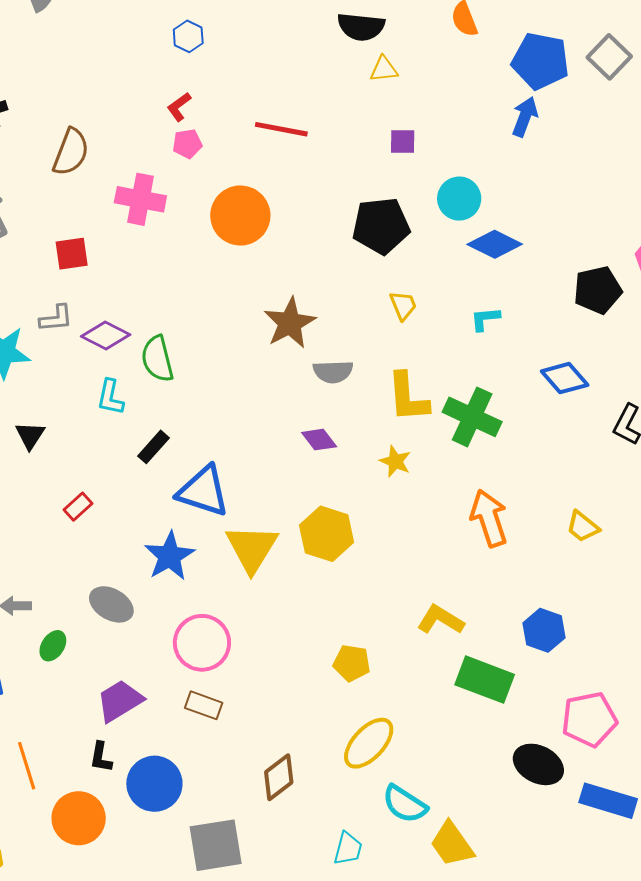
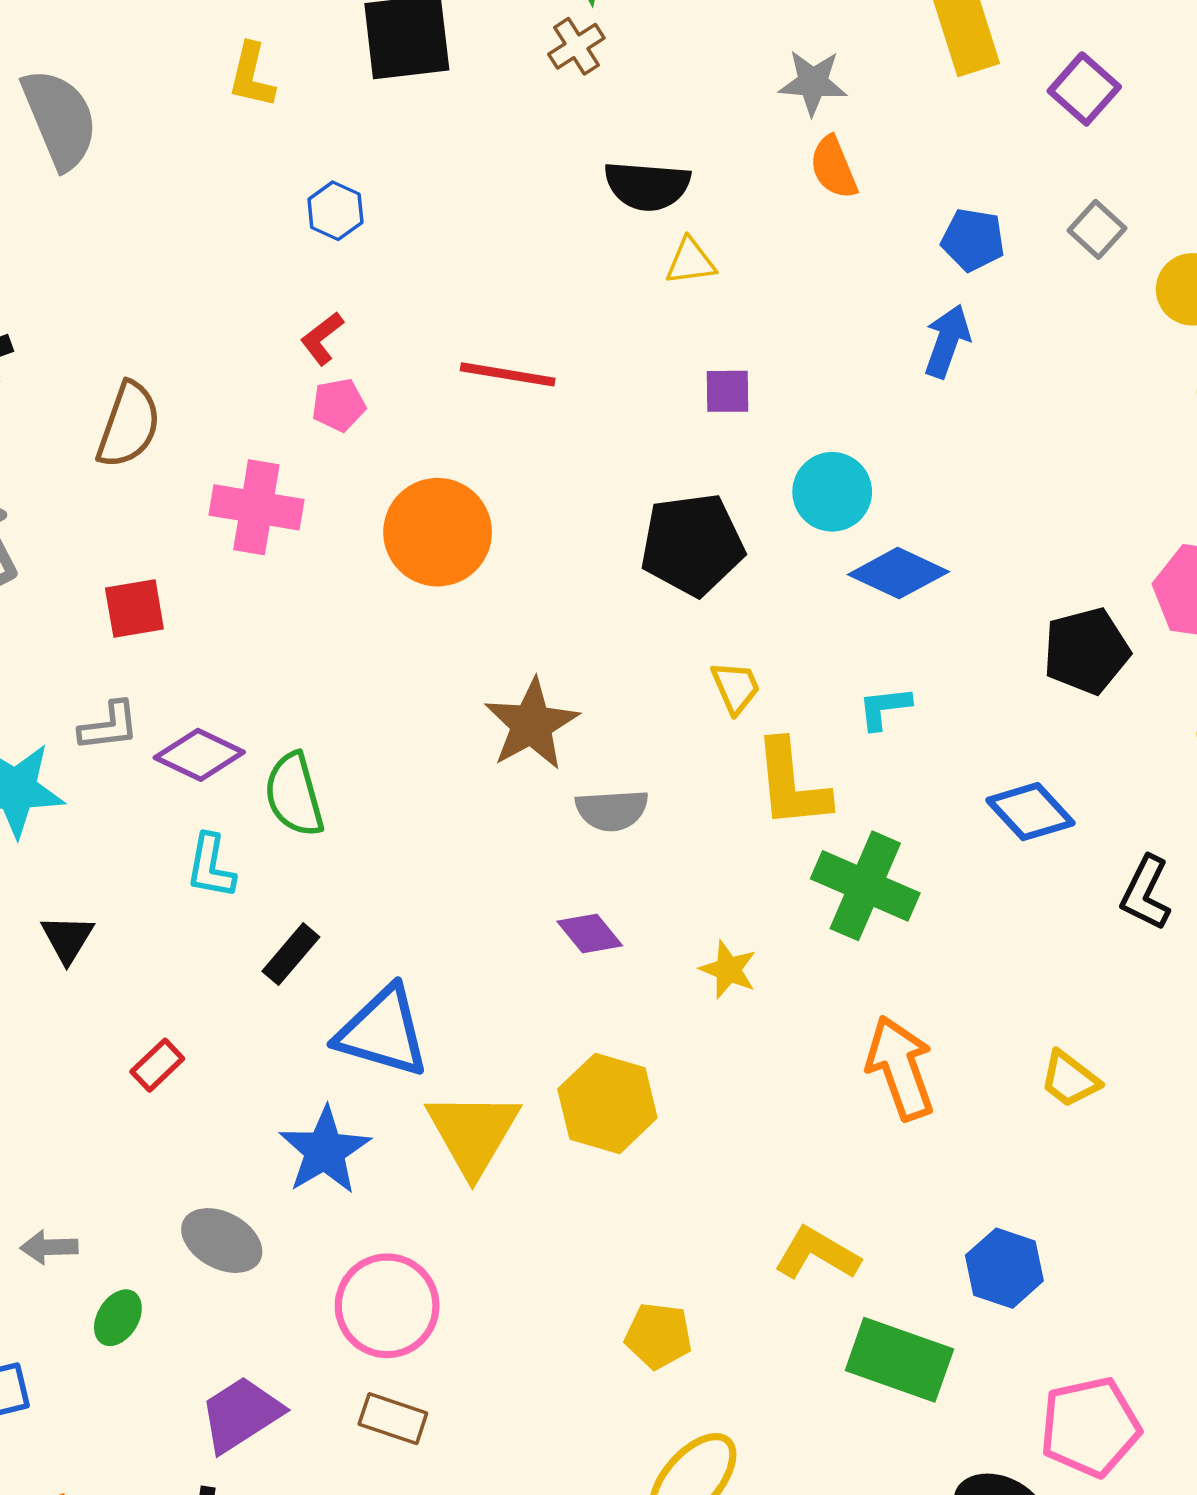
gray square: (609, 57) -> (1097, 229), size x0.7
blue pentagon: (540, 61) -> (973, 240), size x0.6
yellow L-shape: (408, 397) -> (792, 784), moved

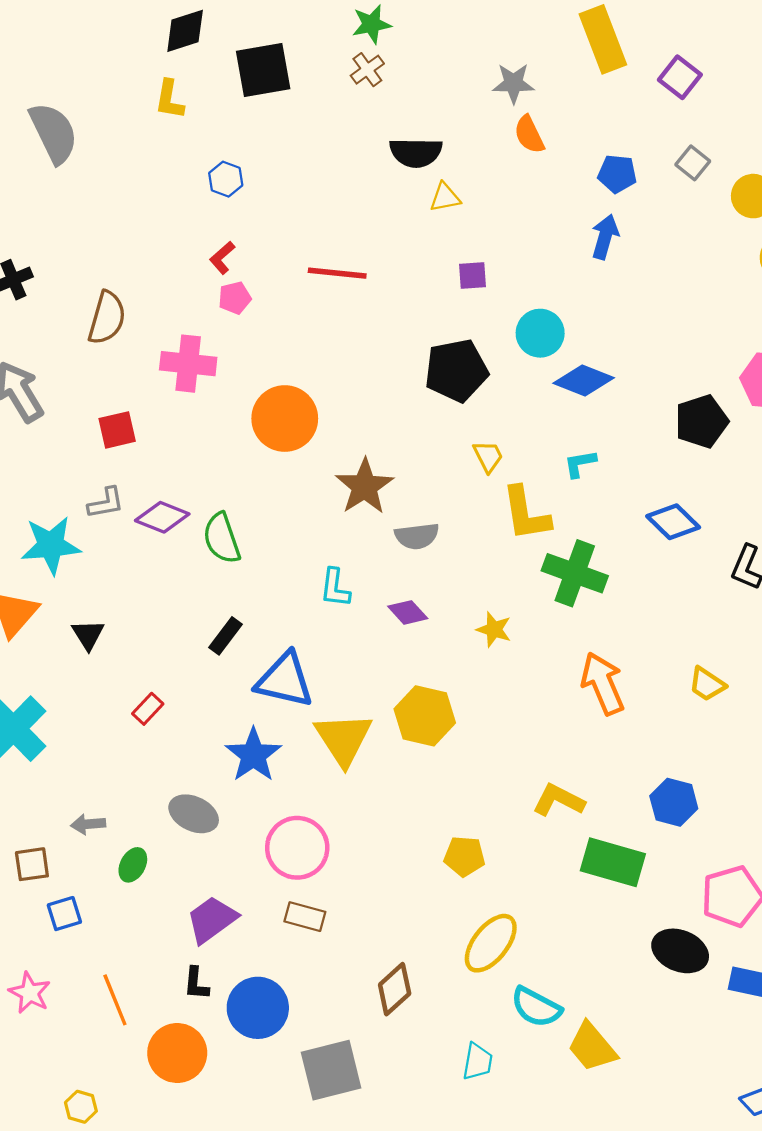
orange circle: (438, 532) -> (285, 419), moved
cyan L-shape: (211, 866) -> (335, 588), moved

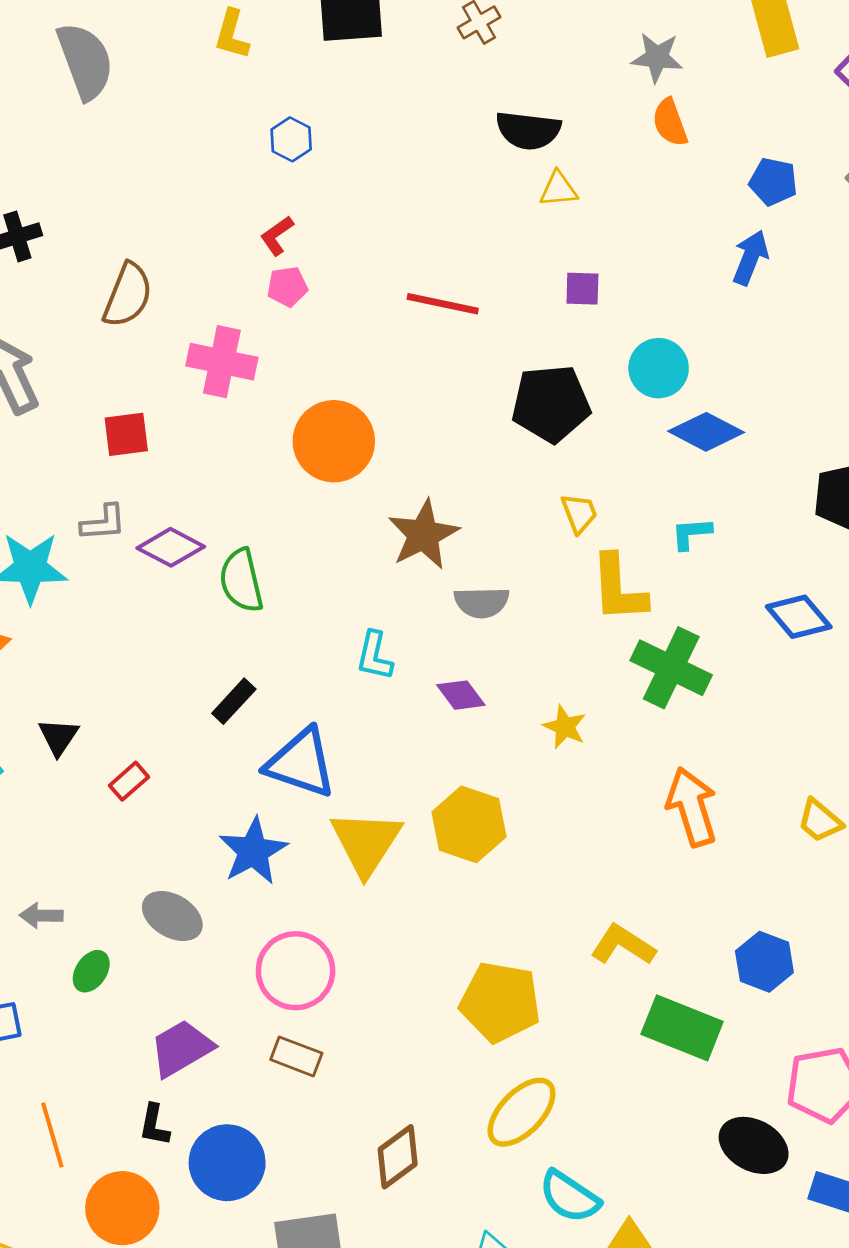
red line: (337, 273) -> (443, 304), moved
black triangle: (88, 635) -> (58, 737), moved
yellow pentagon: (464, 856) -> (500, 1002), size x1.6

